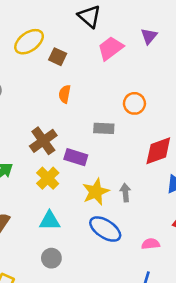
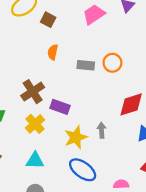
gray rectangle: (104, 128) -> (86, 65), moved
gray arrow: (125, 193) -> (102, 130), moved

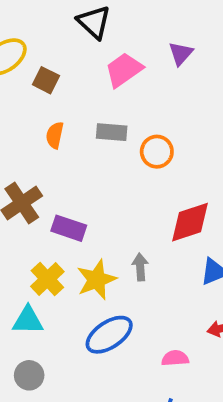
gray rectangle: (86, 65) -> (112, 132), moved
yellow cross: (35, 124) -> (47, 279), moved
blue ellipse: (83, 170) -> (109, 335), turned -68

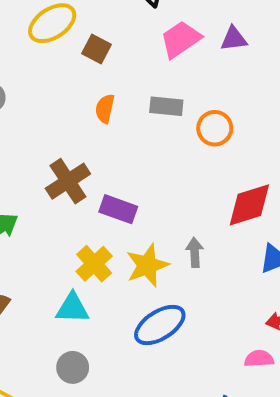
purple triangle: (181, 53) -> (234, 39), moved, turned 40
pink semicircle: (175, 358) -> (259, 359), moved

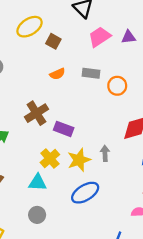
orange semicircle: (105, 109) -> (57, 74), turned -128

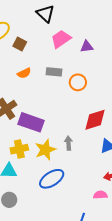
purple triangle: (129, 37) -> (87, 47), moved
purple rectangle: (64, 129) -> (31, 122), size x1.4
yellow cross: (50, 158) -> (19, 149), turned 30

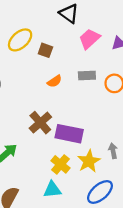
yellow cross: (19, 149) -> (60, 164), turned -30

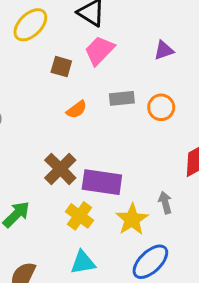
pink trapezoid: (89, 39) -> (99, 50), moved
yellow ellipse: (20, 40) -> (30, 25), moved
yellow cross: (60, 164) -> (79, 216), moved

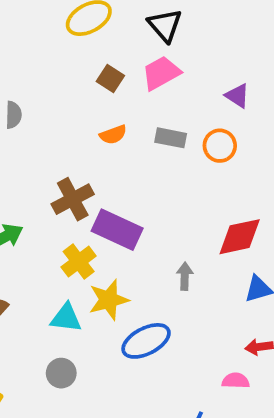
purple triangle: (164, 50) -> (237, 96), turned 35
orange circle: (161, 107) -> (220, 146), moved
yellow star: (132, 219) -> (109, 300), moved

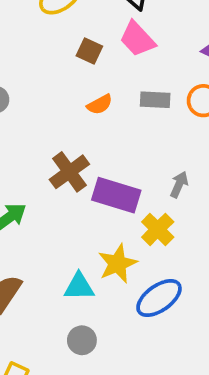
pink trapezoid: (161, 73) -> (137, 39), turned -96
yellow cross: (79, 262) -> (158, 229), moved
gray arrow: (185, 276) -> (179, 185), moved, turned 30

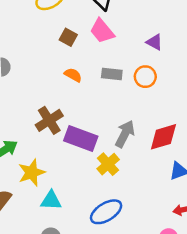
orange semicircle: (100, 105) -> (73, 75), turned -126
gray arrow: (179, 185) -> (125, 134), size x1.5
yellow star: (118, 264) -> (32, 173), moved

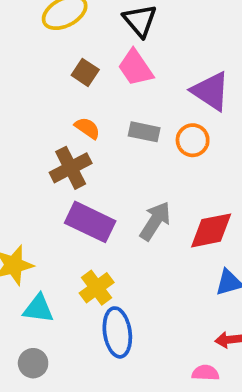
purple triangle: (154, 42) -> (211, 91), size x1.6
brown cross: (49, 120) -> (71, 168), moved
yellow cross: (108, 164) -> (97, 288), moved
blue ellipse: (106, 212) -> (117, 332), turned -72

